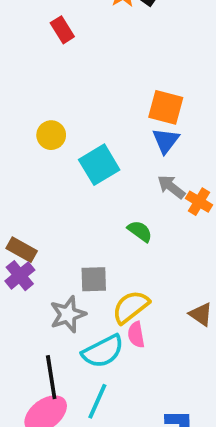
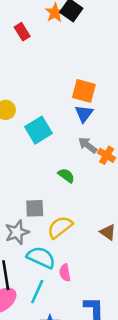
red rectangle: (62, 30) -> (22, 32), moved
pink semicircle: (136, 335) -> (65, 273), moved
cyan semicircle: (103, 351) -> (41, 257), turned -128

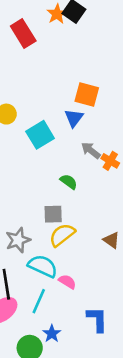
red rectangle: (22, 32) -> (23, 34), size x1.5
blue triangle: (84, 114) -> (74, 118), moved
gray square: (35, 208) -> (53, 214), moved
pink semicircle: (65, 273) -> (67, 282), turned 132

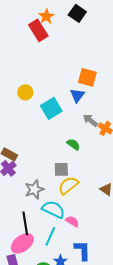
orange star: (57, 14) -> (46, 16), moved
blue L-shape: (97, 319) -> (82, 250), moved

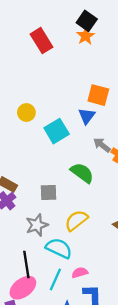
orange star: (46, 16) -> (86, 36), moved
green semicircle: (73, 144) -> (82, 173), size x1.5
gray square: (61, 169) -> (48, 193), moved
pink semicircle: (72, 221) -> (80, 273), moved, turned -48

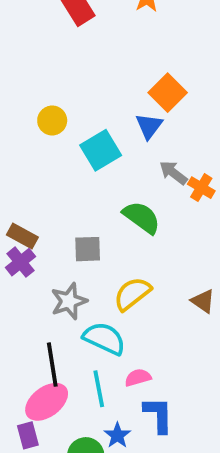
orange square: (98, 95) -> (168, 93), turned 30
cyan line: (55, 280) -> (99, 389), turned -35

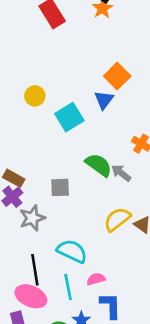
gray arrow: (173, 173) -> (121, 173), moved
yellow semicircle: (132, 294) -> (117, 219), moved
gray star: (69, 301) -> (32, 218), moved
pink ellipse: (47, 402) -> (31, 296), turned 60

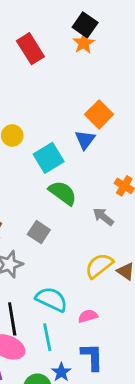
green semicircle: (99, 165) -> (63, 193), moved
gray square: (60, 187) -> (39, 232), turned 36
pink semicircle: (96, 279) -> (88, 316), moved

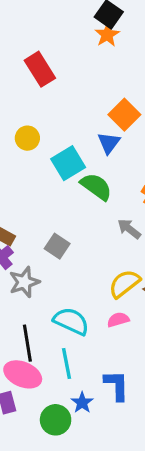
red rectangle: (30, 49) -> (40, 69), moved
green semicircle: (63, 193) -> (96, 187), moved
pink semicircle: (88, 316) -> (118, 320), moved

